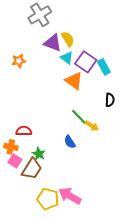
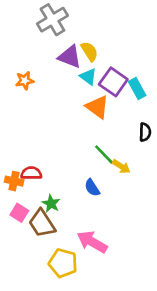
orange cross: (11, 147) -> (14, 181), moved
brown trapezoid: (32, 169) -> (42, 223), turned 115
pink arrow: (70, 196) -> (92, 242), moved

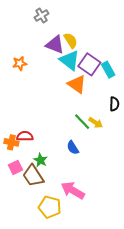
gray cross: (52, 20) -> (42, 16), size x0.6
cyan triangle: (88, 77) -> (70, 60), size x1.5
yellow arrow: (121, 167) -> (96, 123), moved
pink square: (19, 213) -> (15, 167), turned 32

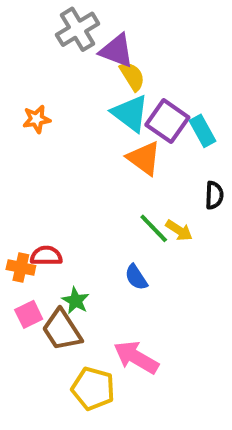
gray cross: (42, 16) -> (78, 29), size x1.5
purple triangle: (55, 45) -> (117, 51), moved

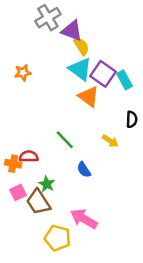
green line: (154, 228) -> (65, 140), moved

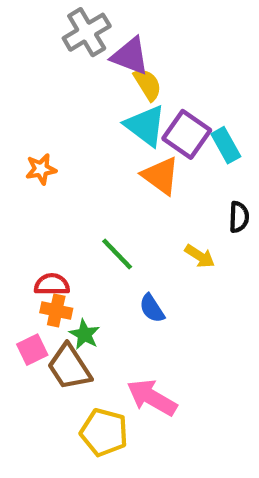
orange star: (23, 73) -> (41, 169), moved
orange cross: (13, 164) -> (56, 311), moved

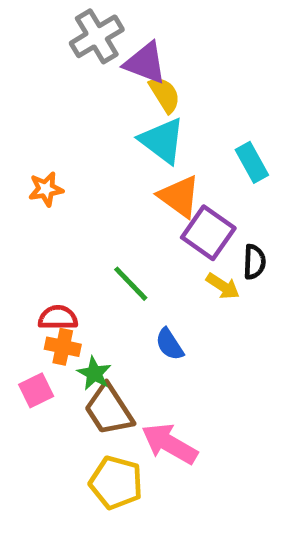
purple square: (187, 134) -> (208, 233), moved
black semicircle: (239, 217) -> (254, 262), moved
brown trapezoid: (69, 367) -> (109, 410), moved

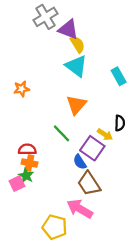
orange triangle: (179, 196) -> (76, 105), moved, turned 35
purple square: (208, 233) -> (92, 148), moved
green star: (94, 373) -> (26, 176), moved
brown trapezoid: (109, 410) -> (89, 184), moved

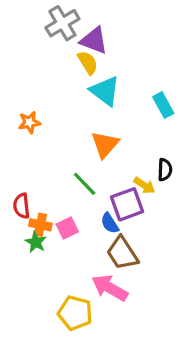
yellow semicircle: (77, 44) -> (88, 63), moved
purple square: (92, 148) -> (127, 204), turned 35
red semicircle: (27, 149) -> (22, 206), moved, turned -96
pink square: (17, 184) -> (67, 228), moved

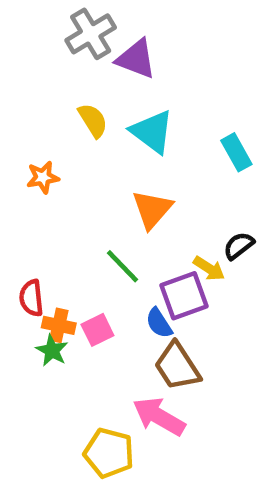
yellow semicircle: (88, 63) -> (93, 120), moved
black semicircle: (165, 170) -> (239, 246), turned -130

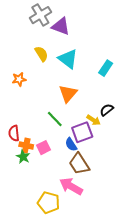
cyan rectangle: (236, 152) -> (106, 68), turned 63

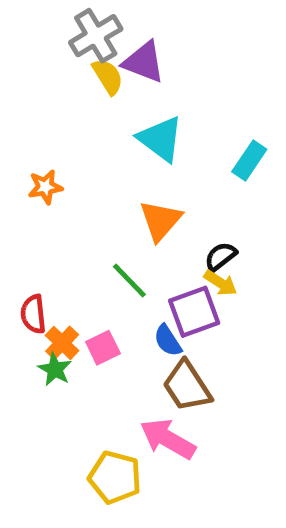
yellow semicircle: (41, 54) -> (108, 76), moved
black semicircle: (107, 110) -> (221, 257), moved
orange cross: (26, 146) -> (62, 343), turned 32

